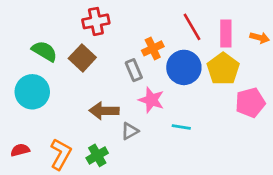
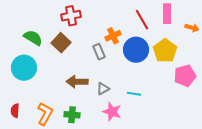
pink rectangle: (226, 34) -> (167, 14), moved
pink star: (151, 100) -> (112, 112), moved
gray triangle: (130, 131) -> (103, 89), moved
red semicircle: (20, 150) -> (15, 111), turned -72
green cross: (97, 155) -> (72, 115), turned 35

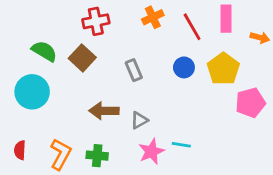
orange cross: (113, 36) -> (153, 17), moved
blue circle: (136, 50) -> (184, 67), size x0.6
cyan line: (134, 94) -> (181, 145), moved
pink star: (112, 112) -> (151, 151), turned 30

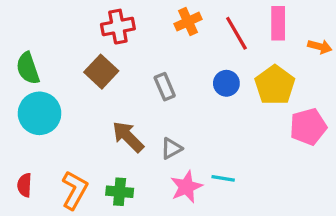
green semicircle: (44, 51) -> (28, 68), moved, turned -140
brown arrow: (104, 111) -> (128, 137), turned 44

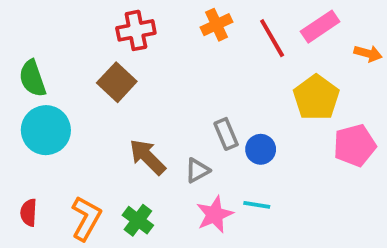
pink rectangle: (278, 23) -> (320, 27), turned 56
blue circle: (226, 83) -> (261, 149), moved
gray rectangle: (165, 87) -> (226, 134), moved
green cross: (120, 192) -> (138, 220), turned 32

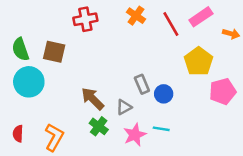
orange cross: (217, 25) -> (136, 16), turned -30
brown square: (117, 82) -> (54, 52), moved, turned -30
green cross: (138, 220) -> (99, 126), moved

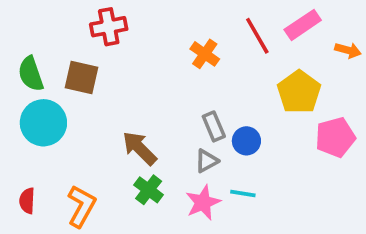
orange cross: (136, 16) -> (205, 54), moved
red cross: (85, 19) -> (109, 27), moved
gray triangle: (124, 107) -> (207, 161), moved

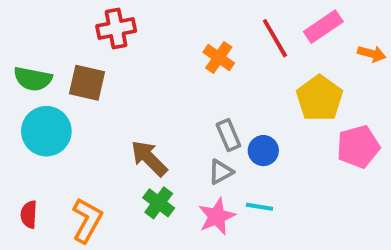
green semicircle: (31, 74) -> (33, 79), turned -60

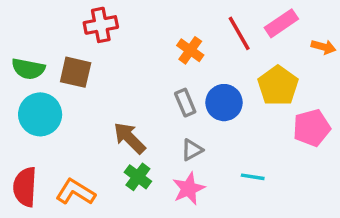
gray rectangle: (228, 135) -> (185, 103), moved
blue circle: (263, 151) -> (224, 103), moved, size x1.4
cyan line: (259, 207) -> (253, 177), moved
red semicircle: (29, 214) -> (25, 187), size x1.6
orange L-shape: (87, 220) -> (76, 192), turned -87

